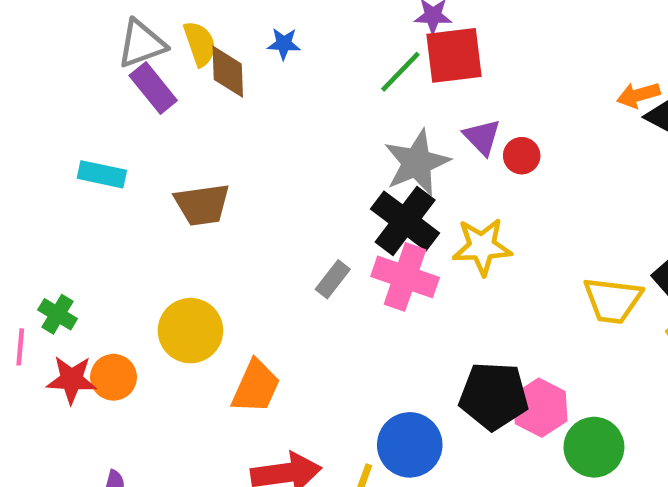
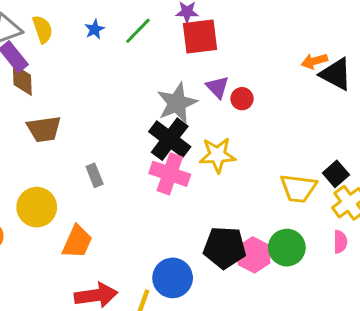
blue star: (284, 44) -> (95, 29), turned -30
brown diamond: (228, 72) -> (22, 80), moved
green line: (400, 72) -> (138, 31), moved
gray rectangle: (333, 279) -> (95, 175), moved, turned -60
green circle: (594, 447) -> (287, 248), moved

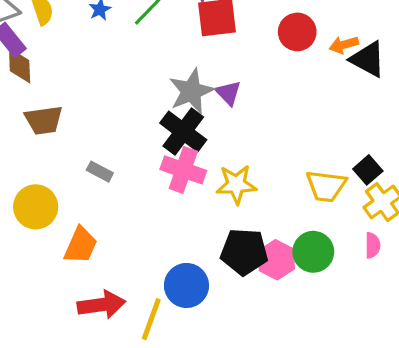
purple triangle: (217, 87) -> (228, 93), moved
red circle: (242, 99) -> (297, 32), moved, size x1.5
yellow star: (217, 155) -> (236, 184), moved
gray rectangle: (95, 175) -> (100, 172), turned -40

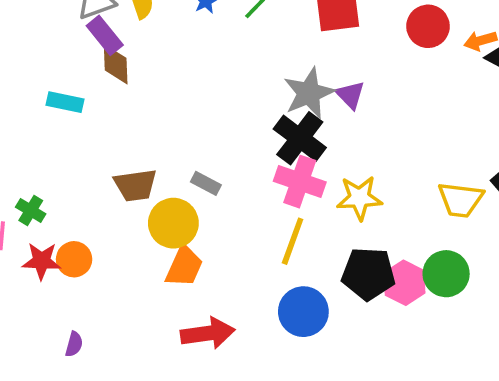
brown trapezoid: (44, 120) -> (135, 185), moved
yellow circle: (36, 207) -> (173, 223), moved
yellow line: (151, 319) -> (293, 241), moved

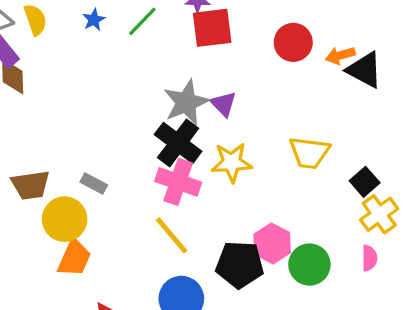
yellow star: (359, 198) -> (232, 162), moved
yellow trapezoid: (461, 200) -> (309, 153), moved
yellow line: (293, 241) -> (172, 235), turned -60
pink hexagon: (405, 283) -> (272, 243), moved

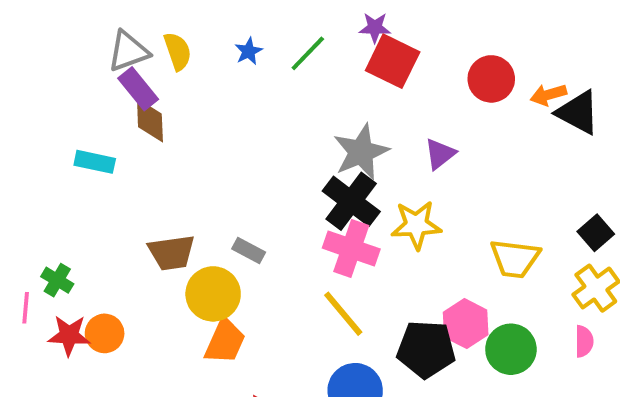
red square: (212, 28) -> (393, 61), turned 33
purple triangle: (223, 104) -> (440, 154), moved, turned 36
yellow trapezoid: (309, 153) -> (515, 258), moved
black square: (365, 182) -> (596, 233), moved

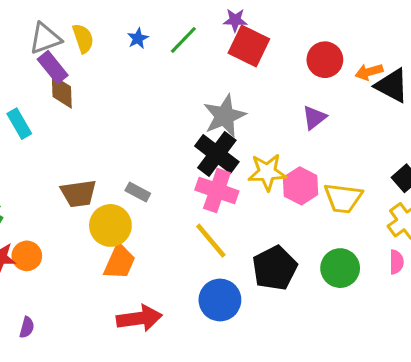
purple triangle: (440, 154) -> (314, 117), moved
cyan rectangle: (95, 162) -> (19, 124), turned 48
pink hexagon: (466, 324) -> (301, 186), moved
black pentagon: (426, 349) -> (275, 268), turned -30

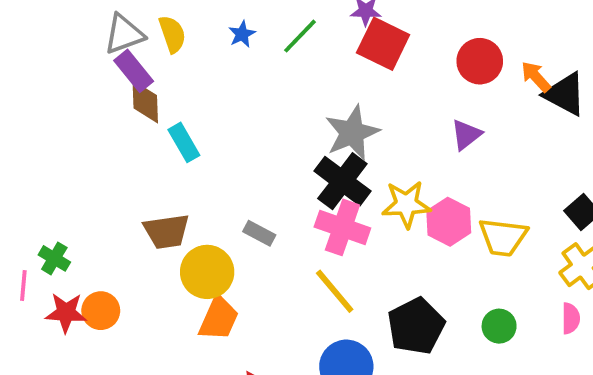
orange arrow: (369, 72) -> (536, 77), turned 64
cyan rectangle: (19, 124) -> (184, 142), moved
gray rectangle: (138, 192) -> (259, 233), moved
green circle: (340, 268) -> (499, 326), size x0.7

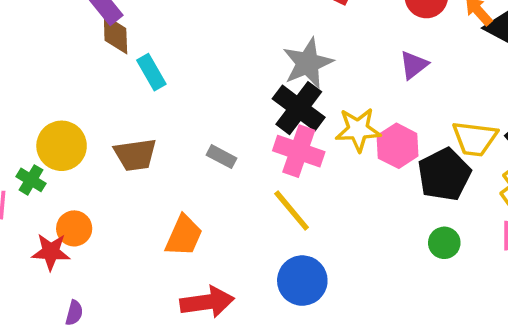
yellow trapezoid: (503, 237) -> (475, 139), moved
yellow circle: (207, 272) -> (62, 146), moved
red star: (66, 313) -> (51, 252), moved
black pentagon: (416, 326) -> (444, 175), moved

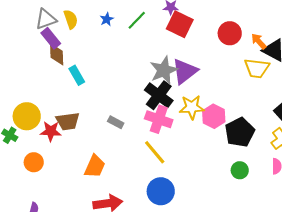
purple triangle: (414, 65) -> (185, 71), moved, size x1.6
yellow trapezoid: (475, 139) -> (257, 68), moved
red star: (51, 252) -> (51, 131), moved

